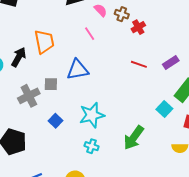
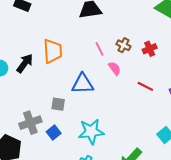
pink semicircle: (100, 10) -> (115, 68), moved
brown cross: (122, 14) -> (123, 45), moved
gray square: (51, 84) -> (58, 104), moved
gray cross: (29, 96) -> (30, 123), moved

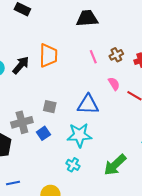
brown cross: (123, 45) -> (116, 55), turned 32
pink semicircle: (115, 68) -> (114, 84), moved
blue triangle: (83, 84) -> (88, 104), moved

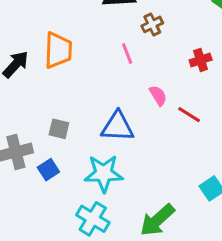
brown cross: (116, 55) -> (152, 24), moved
cyan cross: (73, 165) -> (93, 219), size x1.5

